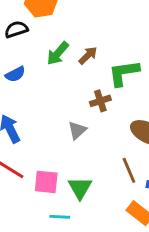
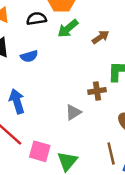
green arrow: (58, 53) -> (68, 28), moved
brown arrow: (88, 55) -> (100, 37), moved

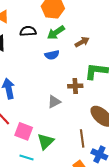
black semicircle: (37, 19) -> (28, 31), moved
blue semicircle: (29, 56) -> (52, 55), moved

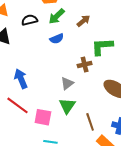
brown line: (82, 138) -> (90, 122), moved
green triangle: (46, 142) -> (67, 106), moved

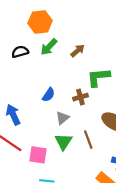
blue semicircle: (57, 39) -> (49, 95), moved, turned -32
brown line: (90, 122) -> (88, 140), moved

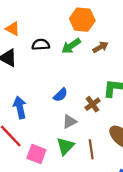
orange hexagon: (40, 22) -> (82, 20), moved
brown arrow: (78, 51) -> (100, 47), moved
brown cross: (80, 97) -> (93, 104), turned -32

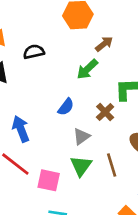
green arrow: (71, 46) -> (87, 69), moved

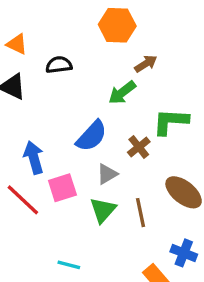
blue semicircle: (66, 107) -> (92, 136), size x1.5
pink square: (49, 180) -> (62, 188), moved, turned -35

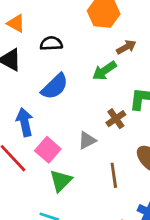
blue semicircle: (92, 136) -> (55, 86), moved
pink square: (62, 188) -> (48, 150), turned -35
green triangle: (103, 210) -> (61, 181), moved

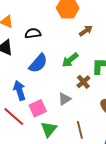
green arrow: (104, 71) -> (70, 60), moved
pink square: (48, 150) -> (38, 108), turned 30
brown line: (114, 175) -> (80, 130), moved

